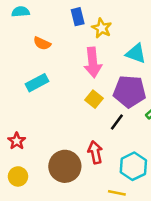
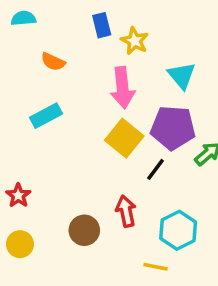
cyan triangle: (136, 53) -> (182, 76), turned 30
yellow square: (94, 99) -> (124, 138), size x1.5
brown circle: (65, 166) -> (84, 230), size x0.7

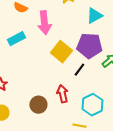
cyan triangle: (182, 76) -> (94, 16), turned 42
pink arrow: (123, 88) -> (44, 23), moved

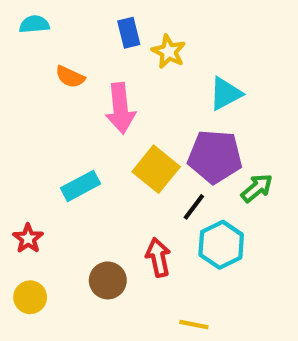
cyan rectangle: (16, 39) -> (81, 186), moved
cyan hexagon: (92, 105) -> (221, 245), moved

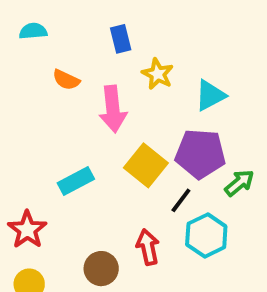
yellow star: (169, 52) -> (158, 74), moved
red star: (28, 238) -> (27, 230), size x1.4

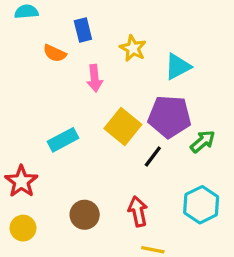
blue rectangle: (121, 39) -> (83, 30), moved
pink arrow: (113, 109) -> (95, 78), size x0.7
cyan hexagon: (206, 235) -> (201, 205), moved
red arrow: (148, 247) -> (138, 211), moved

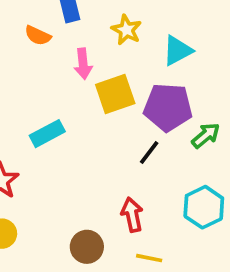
yellow square: (123, 127) -> (115, 94), moved, turned 32
brown circle: (85, 215) -> (87, 247), moved

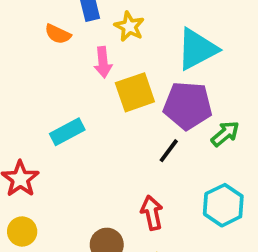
yellow star: (126, 30) -> (129, 27), moved
cyan triangle: (177, 51) -> (197, 49), size x1.4

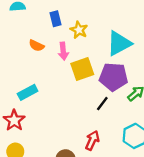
orange semicircle: (58, 34) -> (36, 46), moved
cyan rectangle: (67, 132) -> (28, 92), moved
red arrow: (152, 213) -> (92, 140), turned 36

